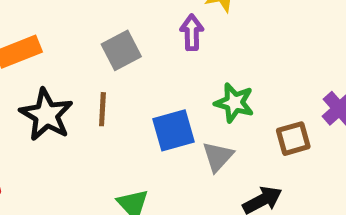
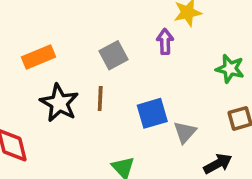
green star: (234, 103) -> (230, 69), moved

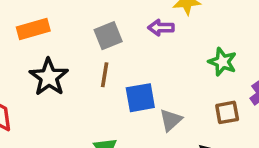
purple arrow: (165, 42) -> (161, 28), turned -95
brown line: (100, 98) -> (105, 75), moved

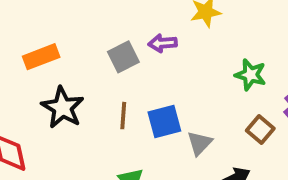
purple arrow: (161, 28) -> (163, 43), moved
brown line: (105, 75) -> (123, 116), moved
brown square: (227, 112) -> (260, 129), turned -35

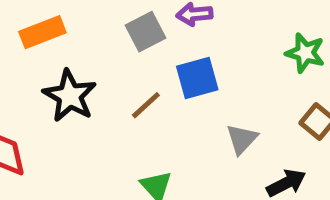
brown line: (123, 116) -> (146, 105), turned 44
blue square: (164, 121) -> (197, 78), moved

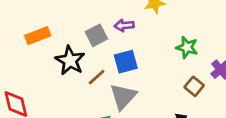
black star: (70, 96) -> (70, 61), moved
gray triangle: (242, 139) -> (123, 96), moved, size x1.5

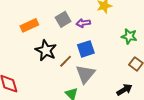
gray square: (96, 35) -> (63, 19), moved
orange rectangle: (38, 36) -> (29, 25), moved

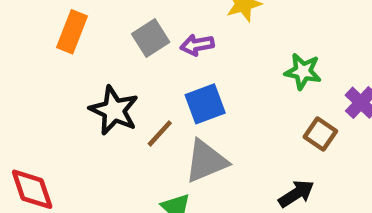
orange rectangle: (29, 25) -> (72, 32), moved, turned -42
gray triangle: (85, 74) -> (206, 161), turned 30

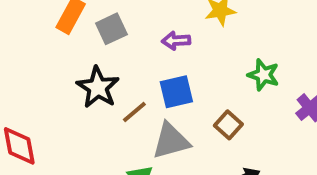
gray square: (151, 38) -> (111, 29), moved
brown square: (320, 134) -> (228, 125), moved

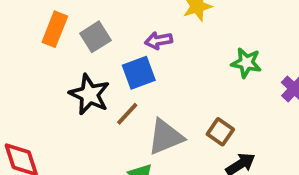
blue square: (176, 92) -> (139, 73), moved
brown square: (228, 125) -> (220, 132), moved

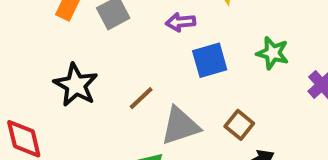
blue square: (139, 73) -> (210, 60), moved
black star: (89, 94) -> (76, 85), moved

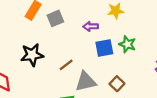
green star: (273, 53) -> (127, 44), moved
black star: (76, 85) -> (32, 55), turned 30

